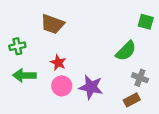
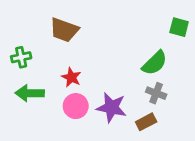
gray cross: (140, 78) -> (156, 93), moved
brown rectangle: (132, 100) -> (146, 122), moved

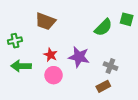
green semicircle: (155, 63) -> (103, 27), moved
purple star: (112, 107) -> (79, 57), moved

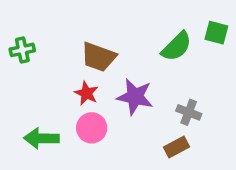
brown trapezoid: (45, 21) -> (99, 57), moved
green cross: (15, 41) -> (22, 50), moved
green arrow: (21, 66) -> (41, 138), moved

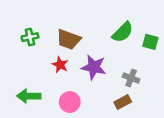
green square: (216, 33) -> (150, 42), moved
green cross: (22, 50) -> (30, 37), moved
pink circle: (92, 128) -> (70, 102), moved

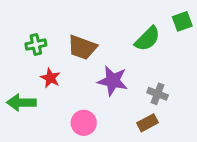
green square: (150, 42) -> (182, 21), moved, turned -35
red star: (60, 65) -> (50, 78), moved
green arrow: (29, 96) -> (21, 103), moved

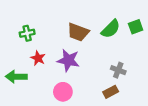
green square: (182, 21) -> (136, 27), moved
brown trapezoid: (82, 47) -> (78, 32), moved
purple star: (113, 81) -> (68, 60), moved

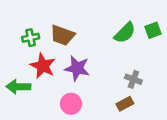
brown trapezoid: (78, 32) -> (62, 35), moved
red star: (38, 58) -> (43, 66), size x1.5

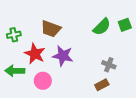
green cross: (31, 38) -> (14, 35), moved
pink circle: (71, 104) -> (43, 81), moved

